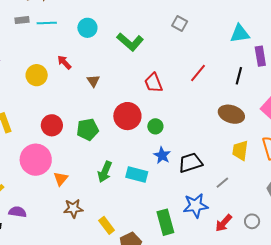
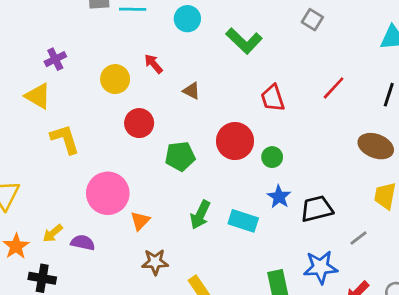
brown triangle: (93, 81) -> (191, 91), turned -32
red circle: (52, 125) -> (139, 123), moved
purple semicircle: (18, 212) -> (83, 243), moved

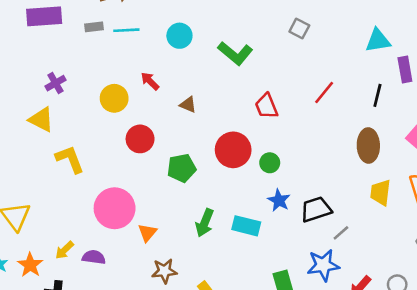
brown ellipse: (376, 146) -> (368, 146), turned 72
gray line: (358, 238) -> (341, 233), moved

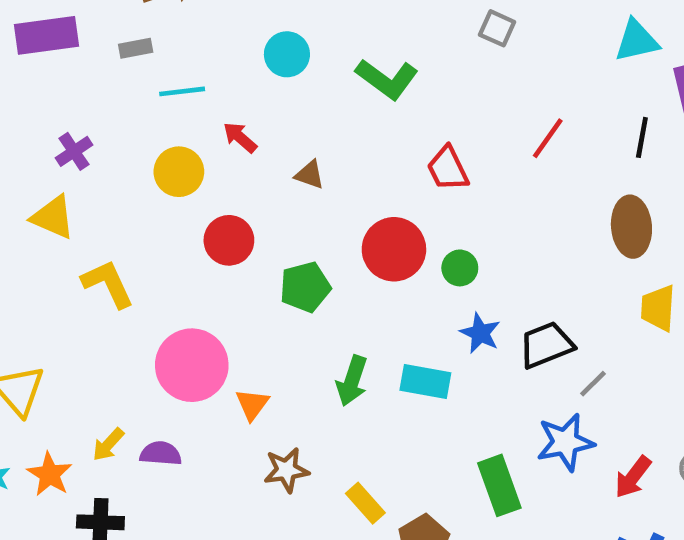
cyan line: (126, 30) -> (182, 91), moved

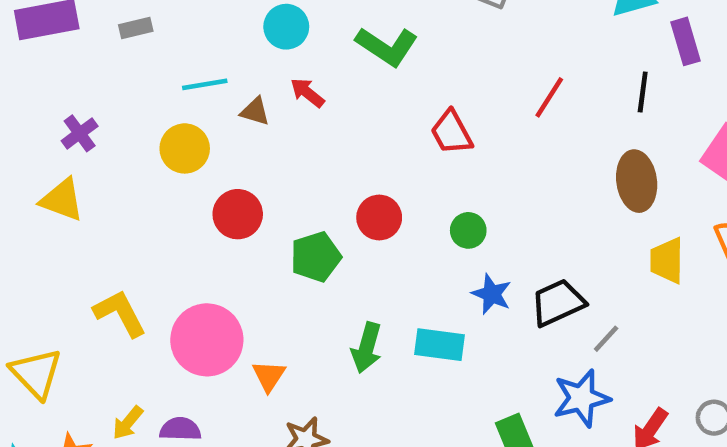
cyan line: (182, 91) -> (205, 84), moved
red arrow: (240, 137) -> (307, 93), moved
brown triangle: (310, 175) -> (255, 111), moved
red circle: (394, 249) -> (379, 218), moved, size x0.7
yellow L-shape: (108, 284) -> (120, 313), moved

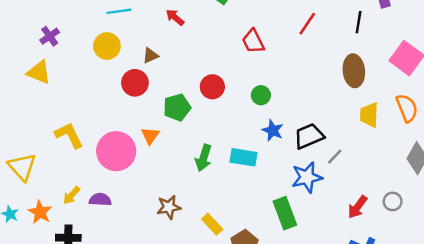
brown triangle: (255, 111) -> (150, 56), moved, turned -42
orange triangle: (269, 376) -> (150, 136), moved
blue star: (581, 398) -> (307, 177), moved

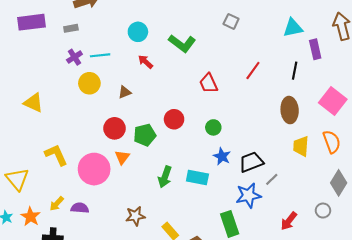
purple cross: (50, 36) -> (74, 57), moved
red circle: (135, 83) -> (115, 128), moved
gray circle: (393, 201) -> (323, 211), moved

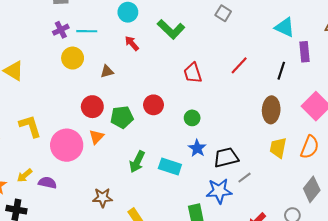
cyan triangle: (293, 28) -> (285, 27), turned 30
orange semicircle: (332, 142) -> (310, 147), turned 35

